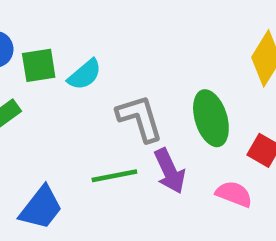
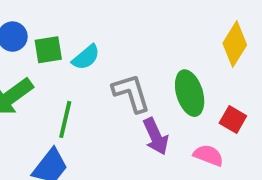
green line: (114, 176) -> (65, 119), moved, turned -66

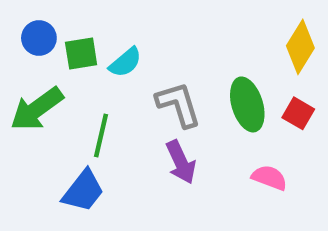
red square: (233, 119) -> (298, 113), moved
purple arrow: (156, 136) -> (181, 162), moved

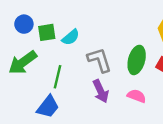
green ellipse: (247, 104) -> (137, 60), turned 32
pink semicircle: (269, 178) -> (137, 96), moved

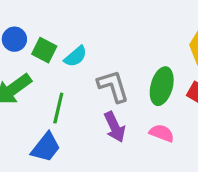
green square: (47, 32) -> (44, 50), turned 36

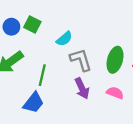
green square: (44, 50) -> (32, 24), moved
cyan semicircle: (76, 56) -> (64, 39), moved

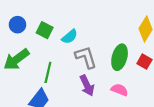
green square: (32, 24) -> (45, 30), moved

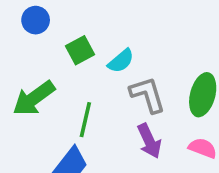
blue circle: (17, 25) -> (36, 20), moved
green square: (45, 30) -> (80, 50), turned 35

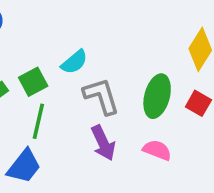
green square: (80, 50) -> (33, 82), moved

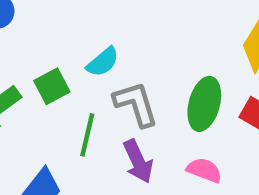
green line: (38, 121) -> (87, 135), moved

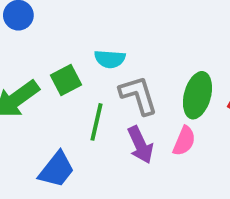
cyan semicircle: (103, 62) -> (110, 59), turned 44
pink semicircle: (204, 170) -> (184, 141), moved, turned 92

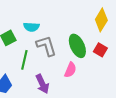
green ellipse: (197, 95) -> (77, 46), turned -40
purple arrow: (140, 145) -> (42, 84), moved

